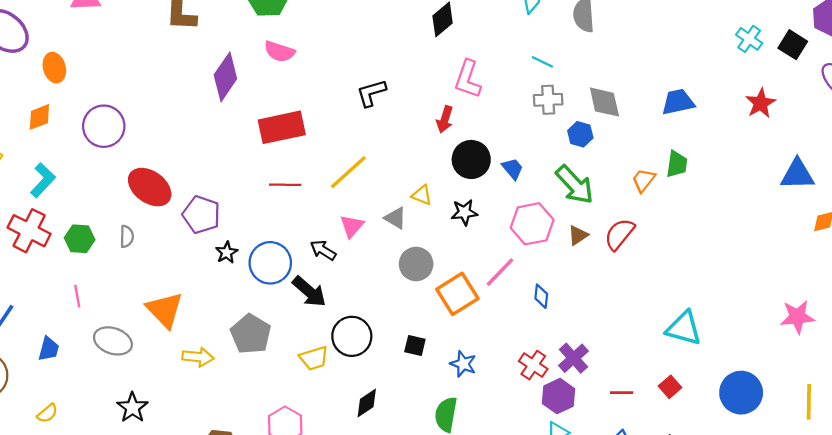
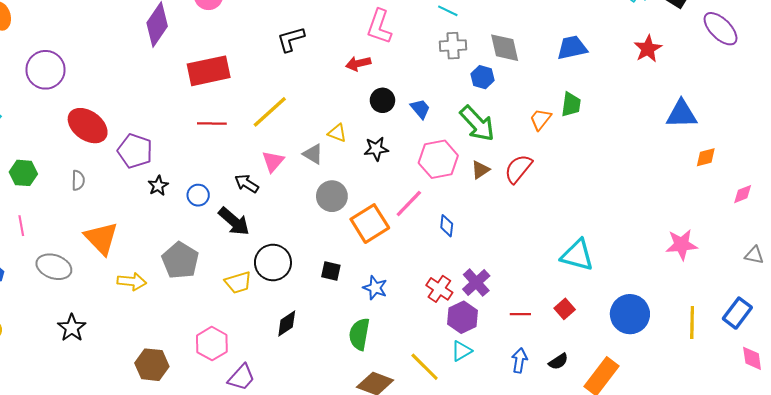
red arrow: (445, 119) -> (358, 63), turned 60
black circle: (471, 159) -> (382, 100), size x0.7
gray semicircle: (127, 236) -> (78, 180), moved
blue circle: (270, 263) -> (198, 195), size x0.6

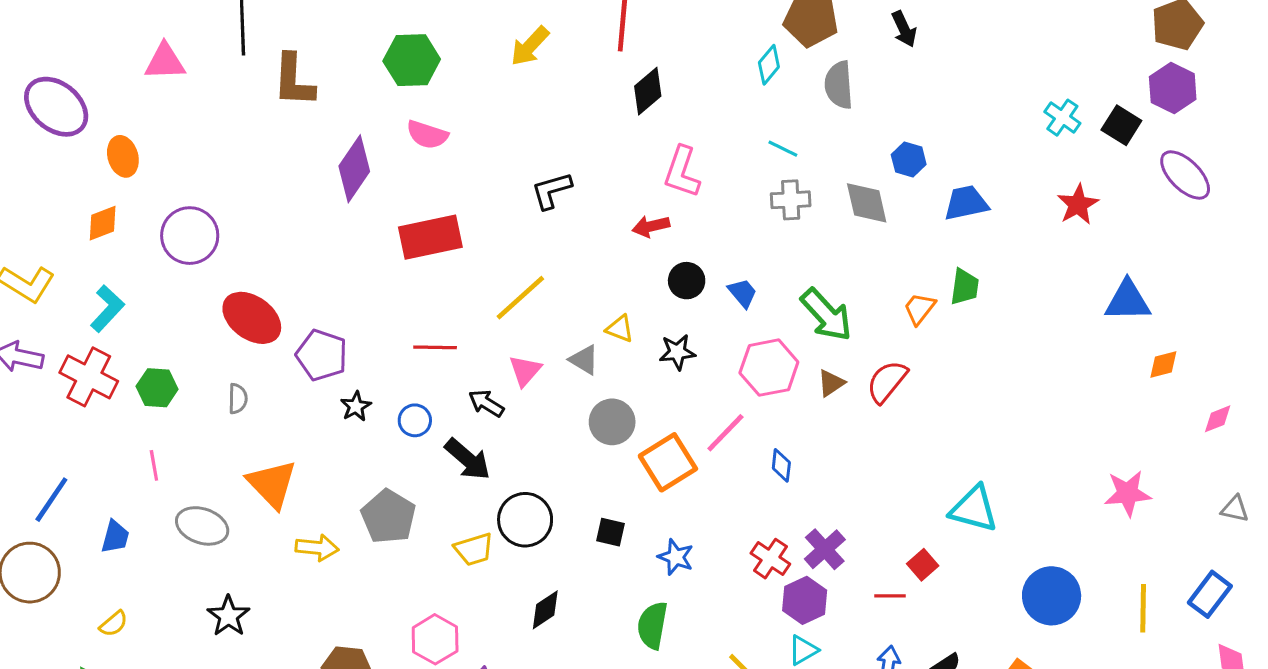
blue hexagon: (483, 77) -> (909, 159), moved
red line: (212, 123) -> (435, 347), moved
red square: (565, 309) -> (923, 565), moved

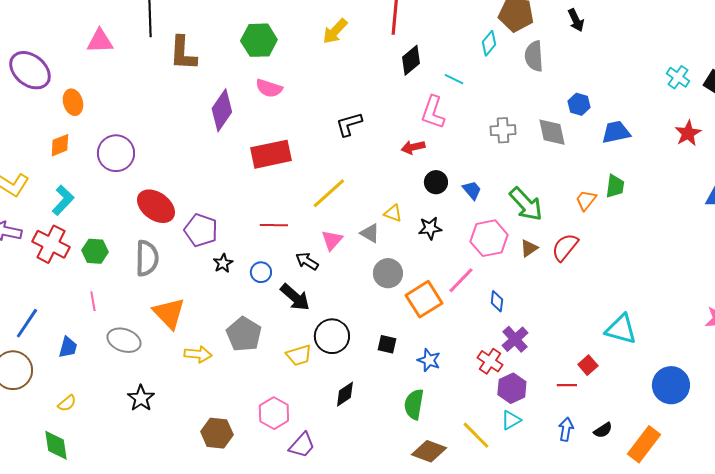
cyan line: (783, 149) -> (454, 79), moved
gray semicircle: (238, 399) -> (147, 258), size x1.8
purple cross: (825, 549) -> (515, 339), moved

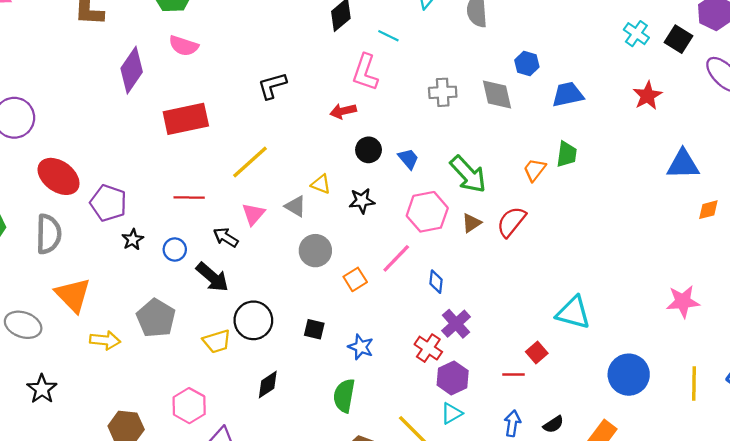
orange square: (424, 299) -> (355, 279), size x0.6

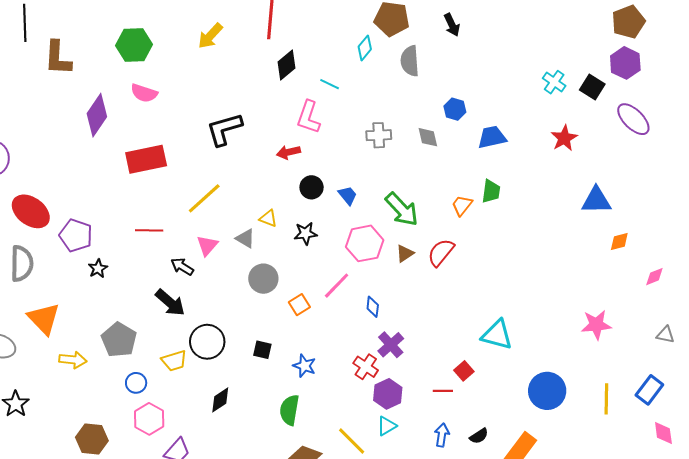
black L-shape: (272, 86) -> (224, 129), size x1.4
gray diamond: (497, 95) -> (428, 137), size x0.7
blue circle: (175, 249) -> (136, 383), moved

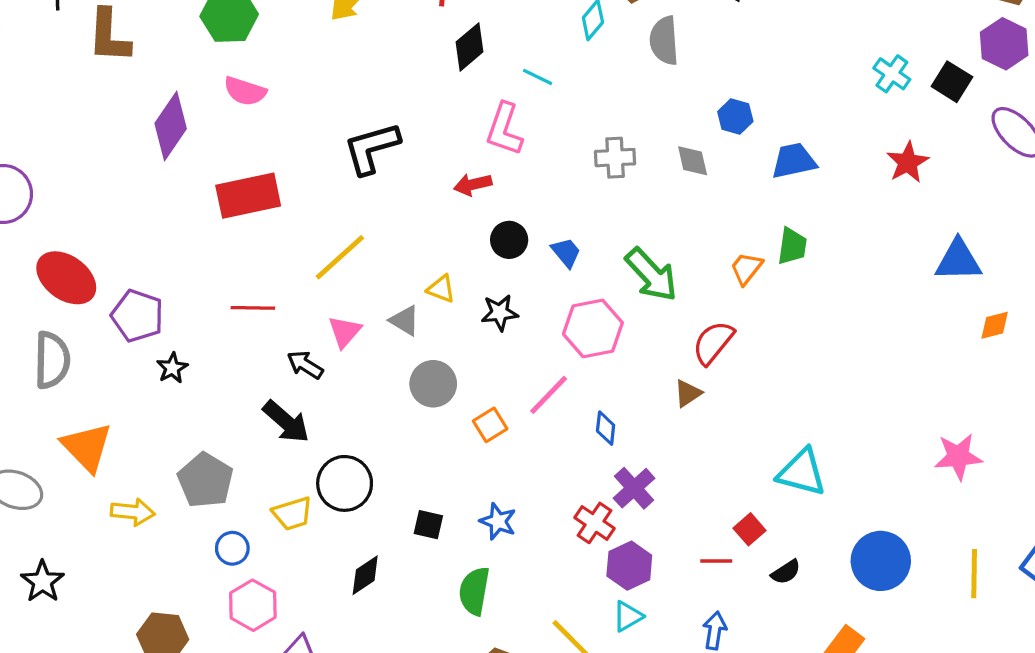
brown triangle: (405, 254) -> (688, 393), moved
black square: (262, 350) -> (428, 525), moved
black semicircle: (479, 436) -> (786, 572), moved

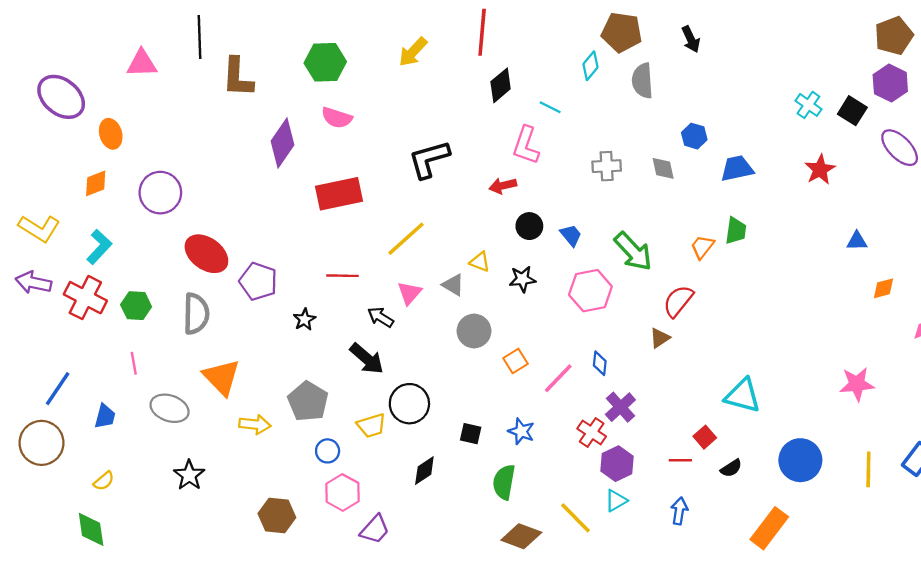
blue triangle: (958, 260) -> (857, 241), size x0.6
black star: (172, 368) -> (304, 319), moved
pink line: (549, 395) -> (558, 378), moved

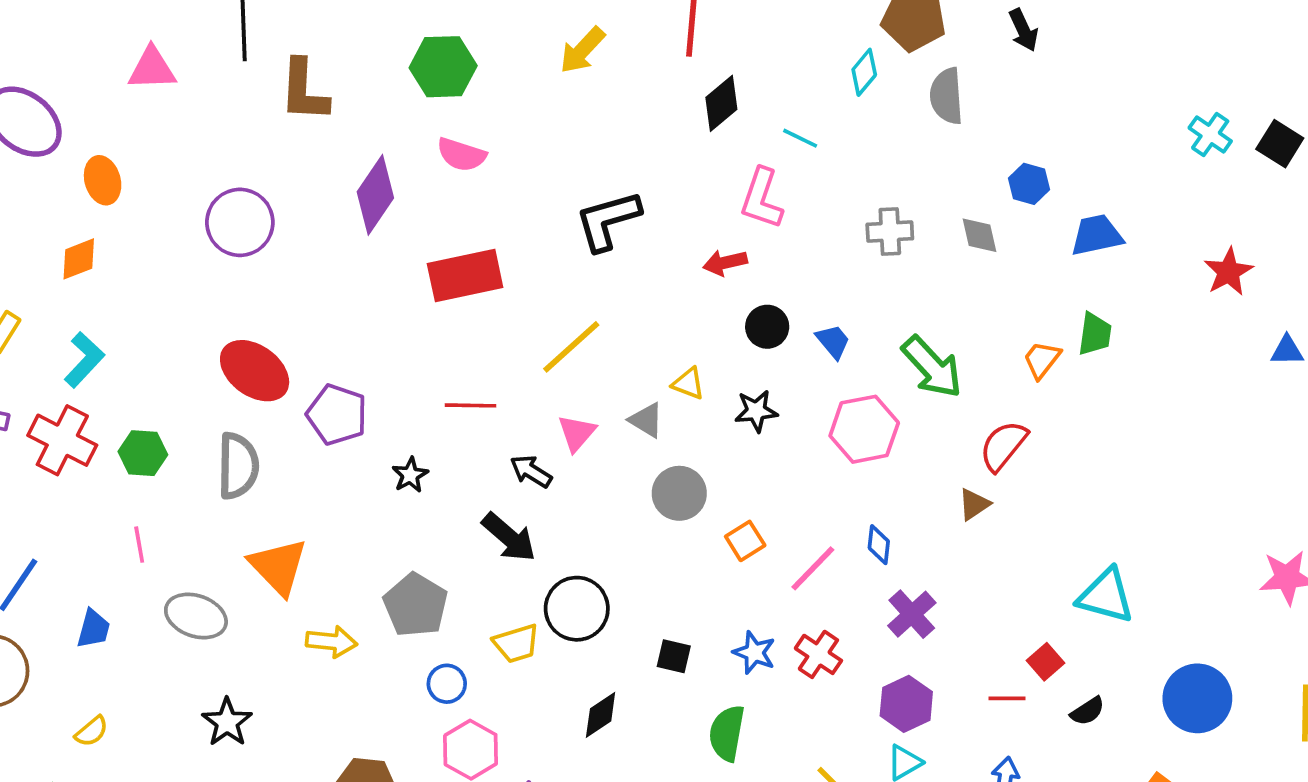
red star: (820, 170) -> (1229, 272), moved
purple circle: (160, 193) -> (240, 222), moved
red cross: (592, 432) -> (818, 654), moved

